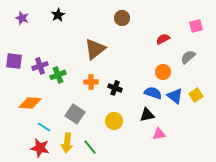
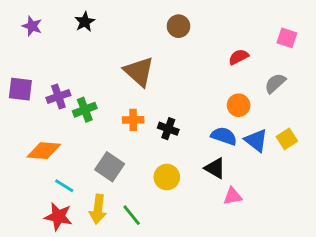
pink square: (196, 26) -> (287, 38), turned 32
brown triangle: (95, 49) -> (139, 72), turned -40
black triangle: (147, 115) -> (215, 168), turned 42

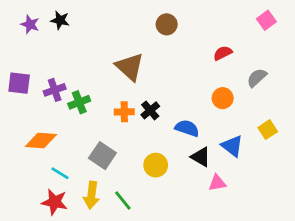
black star: (85, 22) -> (60, 20), moved, turned -30
pink square: (287, 38) -> (266, 20), moved, turned 36
black cross: (168, 129) -> (150, 110), moved, turned 30
blue semicircle: (224, 136) -> (187, 128), moved
blue triangle: (256, 140) -> (232, 146), moved

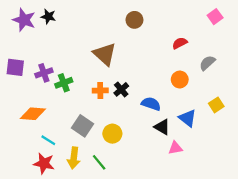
purple star: (30, 24) -> (24, 20), size x1.5
yellow circle: (156, 165) -> (112, 134), moved

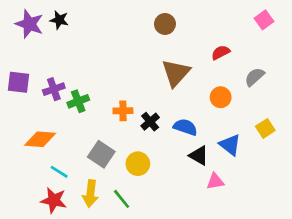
brown triangle: (105, 54) -> (176, 73), moved, turned 30
black cross: (121, 89) -> (150, 122), moved

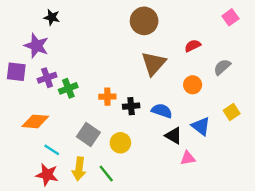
purple star: (29, 24) -> (36, 46), moved
brown circle: (165, 24) -> (144, 21), size x1.5
black cross: (150, 122) -> (131, 106), turned 35

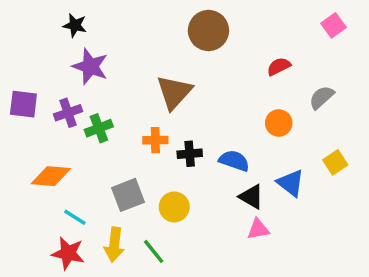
purple star: (36, 46) -> (90, 66), moved
brown triangle: (154, 63) -> (174, 92), moved
gray square: (88, 134) -> (128, 195), turned 35
pink triangle: (188, 158) -> (258, 229), moved

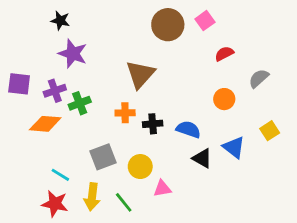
pink square: (334, 25) -> (205, 21), moved
orange diamond: (51, 176) -> (45, 124), moved
pink triangle: (258, 229) -> (162, 189), moved

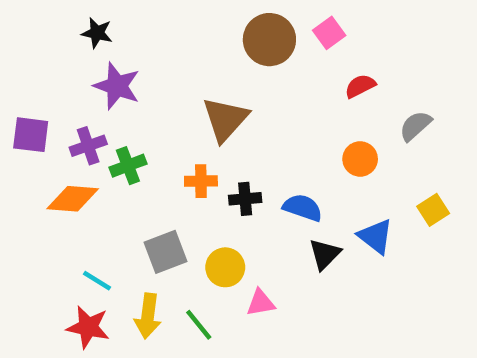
black triangle: (202, 158) -> (325, 254), turned 45

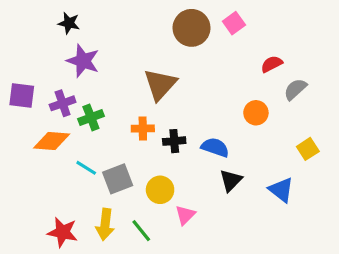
red semicircle: (360, 86) -> (272, 64), moved
blue triangle: (376, 236) -> (281, 190), moved
cyan line: (97, 281) -> (86, 168), moved
pink triangle: (261, 303) -> (185, 215), turned -35

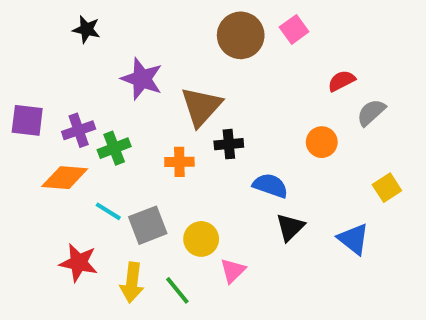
purple star: (83, 61) -> (142, 79), moved
black cross: (174, 141) -> (229, 144), moved
red star: (63, 232) -> (79, 263), moved

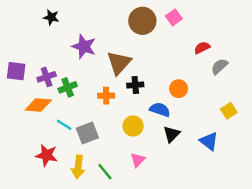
orange circle: (322, 142) -> (179, 89), moved
yellow circle: (201, 239) -> (133, 126), moved

